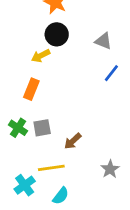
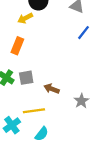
brown arrow: (73, 141) -> (52, 89), turned 64
gray star: (110, 169) -> (81, 101), moved

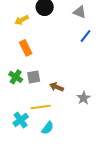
yellow arrow: (25, 18) -> (22, 20), moved
orange rectangle: (17, 46) -> (26, 48), turned -49

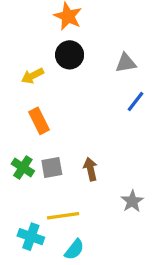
gray triangle: (80, 12) -> (126, 63), turned -32
brown arrow: (57, 87) -> (90, 169), moved, turned 56
cyan cross: (21, 120) -> (31, 237), turned -35

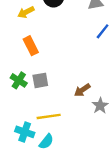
brown arrow: (90, 169) -> (82, 90), moved, turned -112
cyan semicircle: (74, 249) -> (46, 142), moved

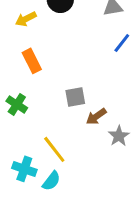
gray square: (40, 80) -> (75, 97), moved
yellow line: (49, 116) -> (54, 149), turned 60

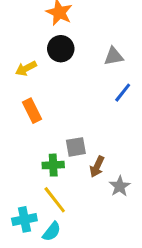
green cross: (17, 104) -> (53, 165), moved, turned -36
brown arrow: (96, 116) -> (97, 167), turned -30
cyan cross: (24, 169) -> (24, 219), turned -30

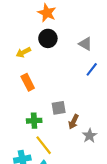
gray triangle: (114, 56) -> (85, 44), turned 40
green cross: (53, 165) -> (34, 121), moved

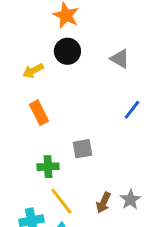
blue line: (92, 69) -> (132, 110), moved
brown arrow: (74, 122) -> (103, 203), moved
gray star: (90, 136) -> (130, 200), moved

